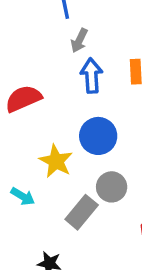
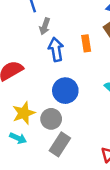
yellow star: (56, 161) -> (24, 113), moved, turned 30
gray circle: (112, 187) -> (51, 119), moved

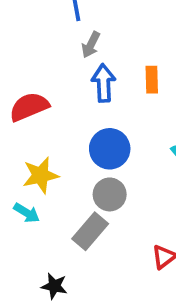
gray circle: (51, 119) -> (110, 194), moved

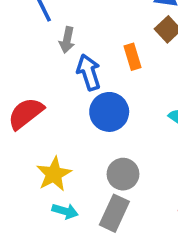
blue circle: (110, 149) -> (109, 112), moved
cyan arrow: (27, 213) -> (65, 211), moved

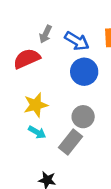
gray arrow: (67, 40) -> (46, 34), moved
blue arrow: (89, 72) -> (77, 41), turned 125

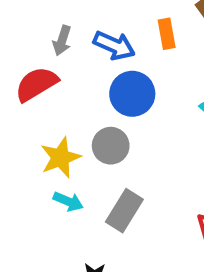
gray circle: (83, 117) -> (111, 146), moved

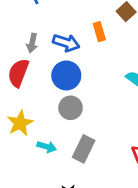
red semicircle: (36, 84) -> (18, 73), turned -32
blue circle: (132, 94) -> (66, 75), moved
yellow star: (60, 158) -> (20, 123), moved

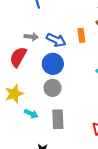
gray arrow: (32, 43) -> (31, 37), turned -104
gray rectangle: (84, 149) -> (58, 119), turned -36

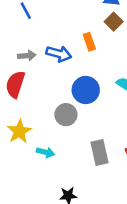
blue circle: (53, 64) -> (86, 90), moved
gray rectangle: (58, 119) -> (100, 153), moved

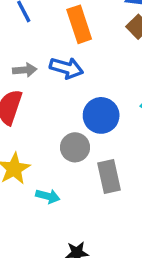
orange rectangle: (89, 42) -> (79, 24), moved, size x1.5
gray rectangle: (100, 153) -> (109, 176), moved

